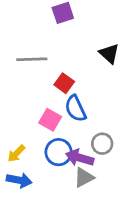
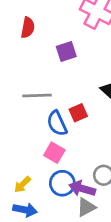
red square: (64, 83) -> (78, 113), moved, turned 30
blue semicircle: (75, 108) -> (57, 123), moved

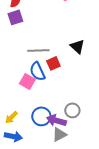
purple square: (66, 52) -> (15, 17), moved
gray line: (37, 95) -> (38, 50), moved
pink square: (54, 153) -> (27, 81), moved

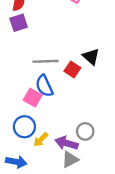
red square: (53, 63) -> (72, 69), moved, turned -32
blue circle: (41, 116) -> (24, 127), moved
yellow arrow: (11, 117) -> (41, 140), moved

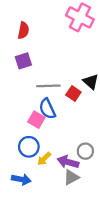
purple square: (19, 23) -> (23, 61), moved

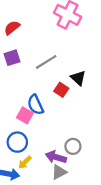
red semicircle: (23, 30) -> (12, 28), turned -140
gray line: (48, 86) -> (46, 62), moved, turned -30
yellow arrow: (44, 159) -> (25, 162), moved

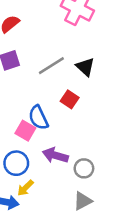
black triangle: (78, 78) -> (85, 67), moved
purple arrow: (56, 157) -> (55, 155), moved
gray triangle: (59, 172) -> (83, 201), moved

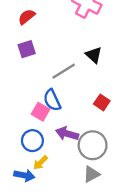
gray line: (51, 66) -> (64, 71), moved
red square: (70, 99) -> (102, 102), moved
gray circle: (84, 168) -> (93, 145), size x1.6

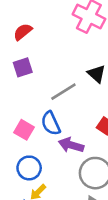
pink square: (41, 112) -> (24, 130), moved
purple arrow: (67, 134) -> (71, 145), moved

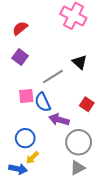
purple square: (23, 67) -> (20, 57), turned -35
pink square: (24, 130) -> (26, 96), moved, turned -35

